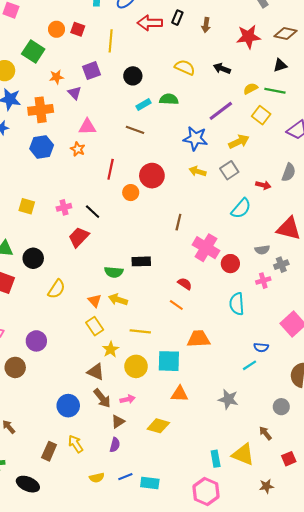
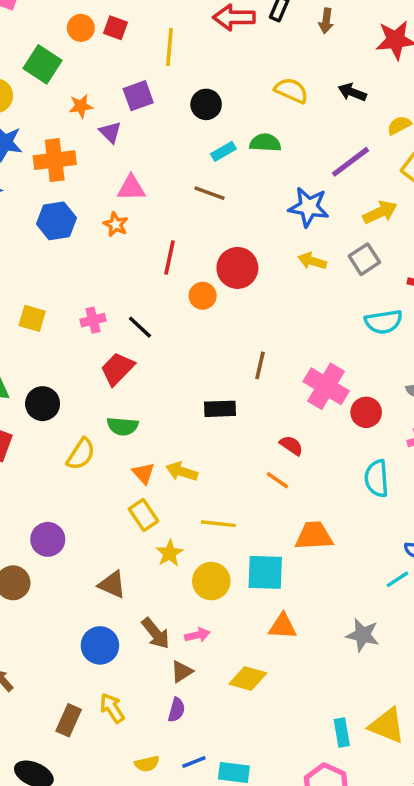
cyan semicircle: (241, 208) -> (384, 322), turned 40
brown line: (178, 222) -> (260, 365), moved
green semicircle: (114, 272) -> (123, 426), moved
brown triangle: (96, 372) -> (112, 585), moved

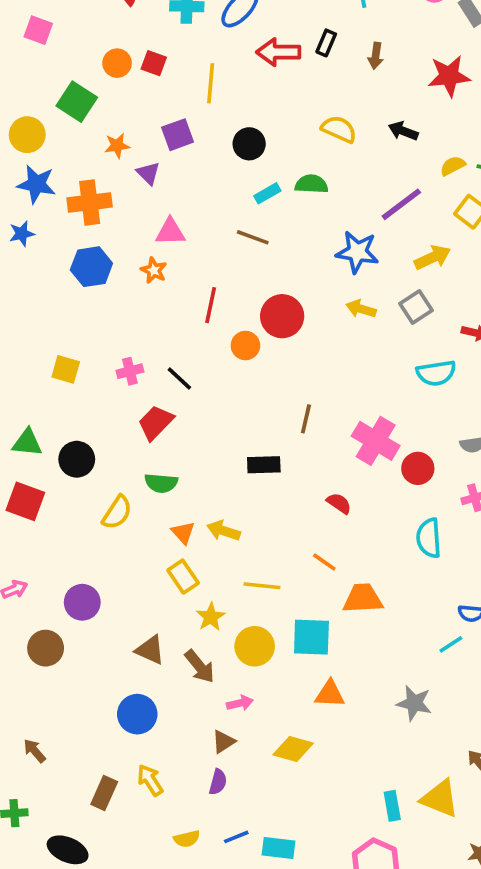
orange line: (277, 480) -> (324, 562), moved
brown arrow: (156, 633) -> (200, 666), moved

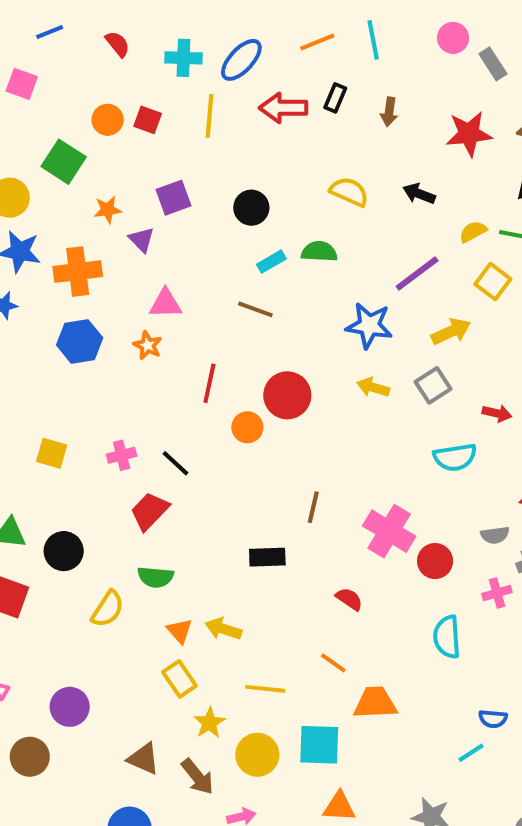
yellow line: (211, 83) -> (209, 116), moved

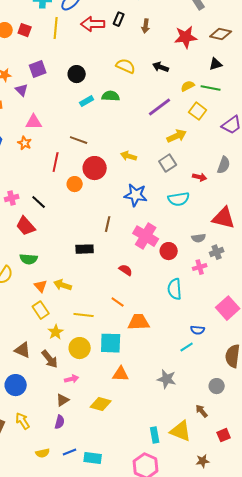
brown line: (255, 309) -> (79, 140), moved
blue star: (369, 325) -> (136, 195), moved
yellow arrow: (373, 387) -> (129, 156), moved
red trapezoid: (150, 511) -> (26, 226), turned -85

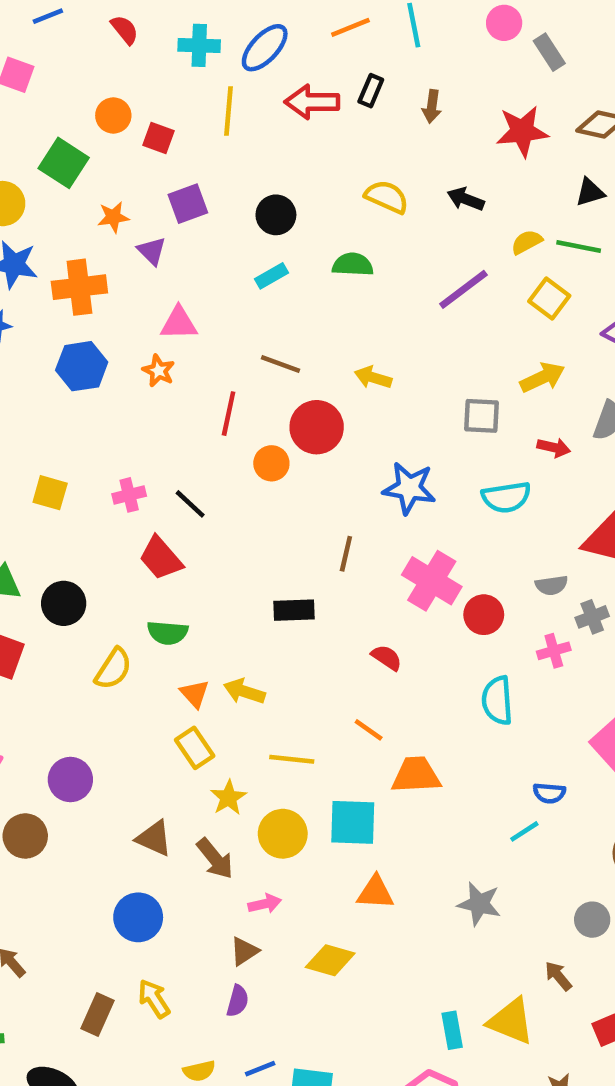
red square: (25, 30) -> (158, 138), moved
cyan rectangle: (87, 101) -> (271, 276), moved
yellow arrow: (177, 136) -> (542, 377), moved
yellow arrow: (129, 156) -> (373, 377), moved
gray square: (168, 163) -> (481, 416), turned 36

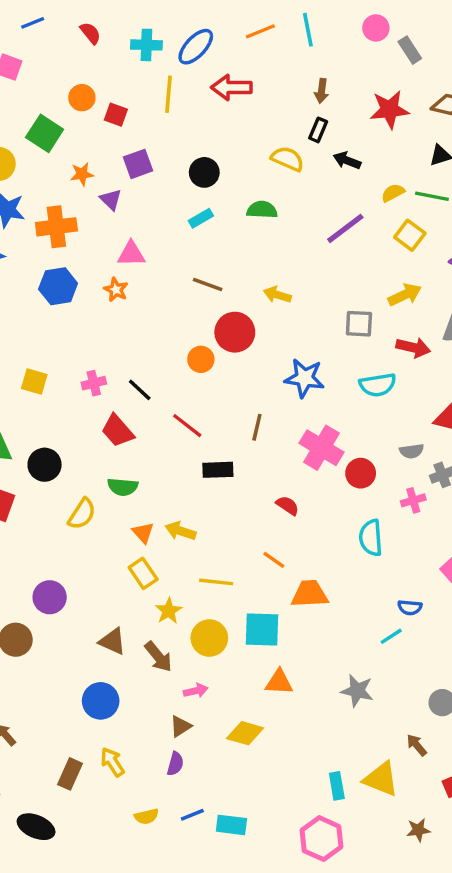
black rectangle: (371, 91) -> (318, 130), moved
red line: (229, 414) -> (187, 426), moved, turned -64
red arrow: (554, 448) -> (413, 347), size x1.4

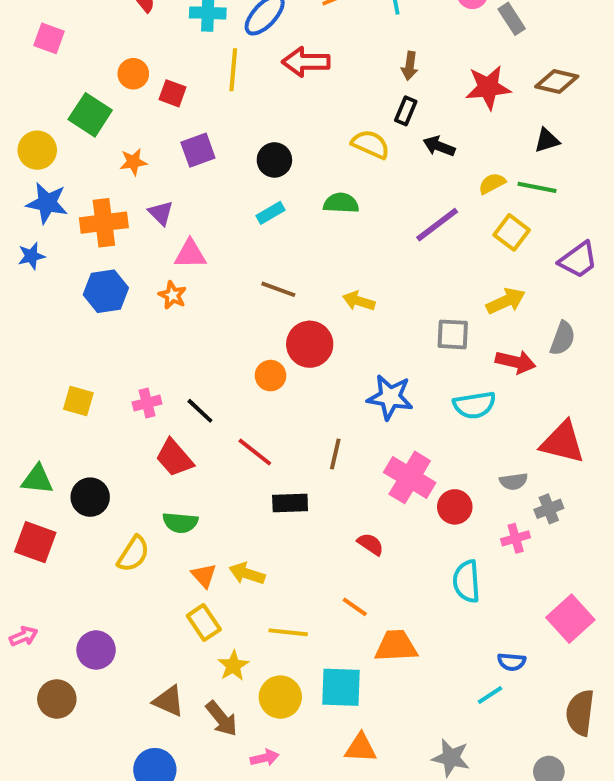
purple triangle: (111, 200) -> (161, 213), moved

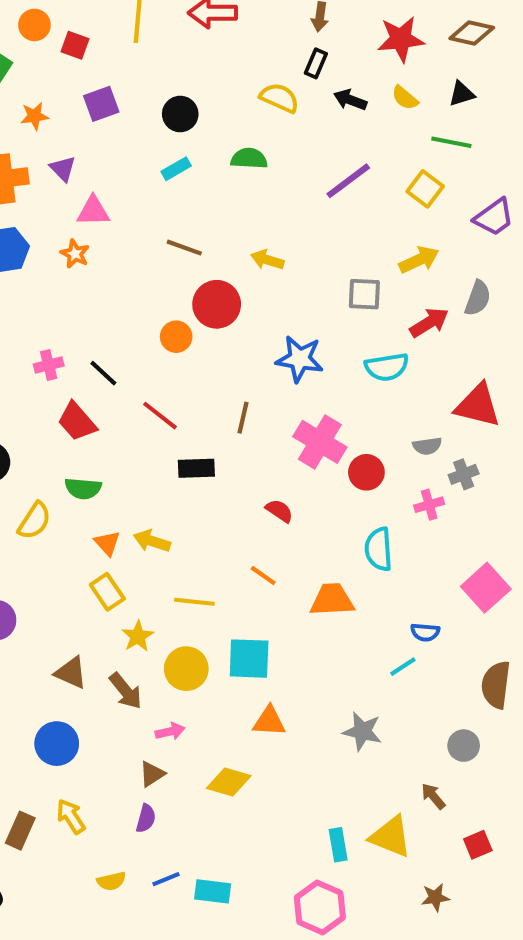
yellow semicircle: (492, 183) -> (405, 98), moved, turned -112
red arrow: (516, 362) -> (429, 322), turned -45
orange trapezoid: (396, 646) -> (332, 600), moved

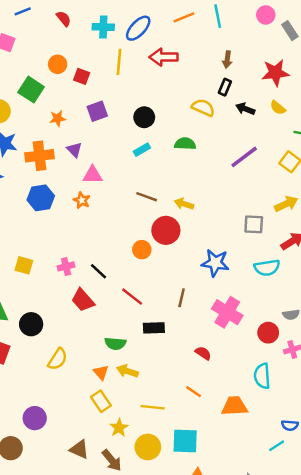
yellow arrow: (267, 260) -> (184, 204), moved
red circle: (366, 472) -> (268, 333), moved
green semicircle: (83, 488) -> (115, 343), moved

